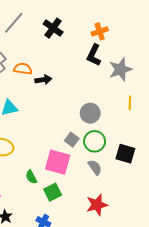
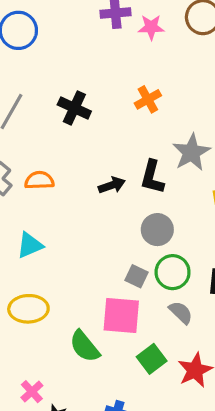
black L-shape: (94, 55) -> (152, 177), moved
black arrow: (43, 80) -> (112, 185), moved
green semicircle: (31, 177) -> (85, 346), size x1.5
green square: (53, 192) -> (152, 359), moved

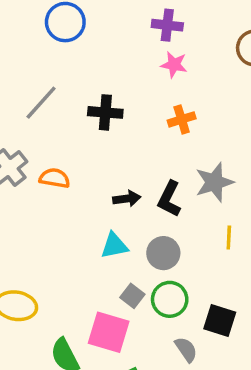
pink star: (151, 27) -> (174, 65), moved
black cross: (74, 108) -> (105, 112), turned -32
cyan triangle: (30, 245) -> (114, 246), moved
gray semicircle: (181, 312) -> (186, 349), moved

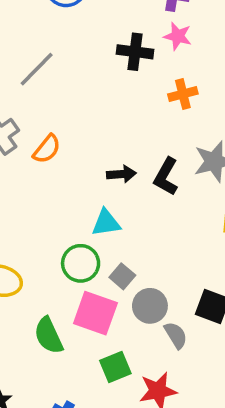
black cross: (105, 112) -> (135, 52), moved
orange semicircle: (55, 178) -> (47, 149), turned 116
gray circle: (163, 253) -> (150, 306), moved
green circle: (170, 299) -> (81, 263), moved

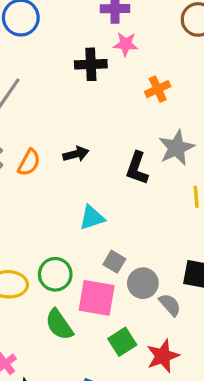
orange cross: (183, 94) -> (158, 89), moved
black arrow: (121, 174) -> (76, 154), moved
green circle: (81, 263) -> (55, 274), moved

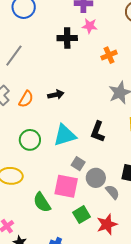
black L-shape: (137, 168) -> (98, 132), moved
cyan triangle: (92, 218) -> (65, 135), size x1.4
green circle: (55, 274) -> (30, 140), moved

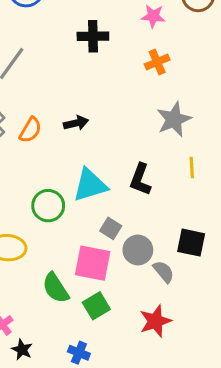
pink star: (90, 26) -> (153, 16), moved
green circle: (30, 140) -> (48, 206), moved
green square: (81, 215) -> (96, 306), moved

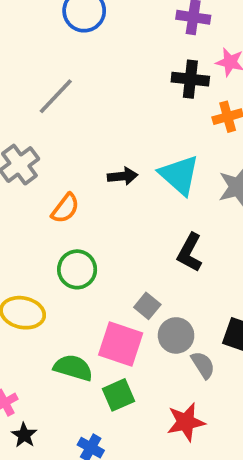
black cross: (93, 36) -> (190, 79), moved
orange semicircle: (30, 130) -> (65, 208), moved
cyan triangle: (90, 185) -> (179, 175), moved, turned 51
green semicircle: (56, 288) -> (73, 368), turned 132

